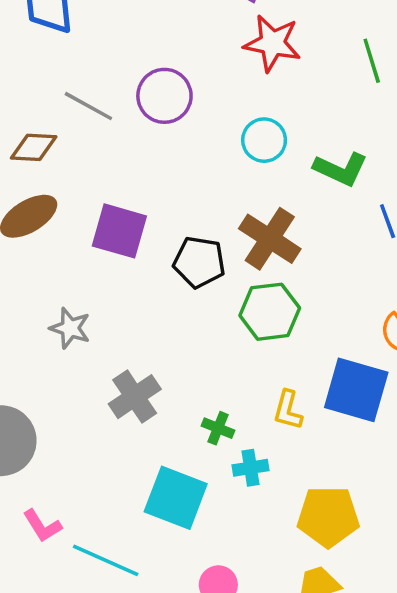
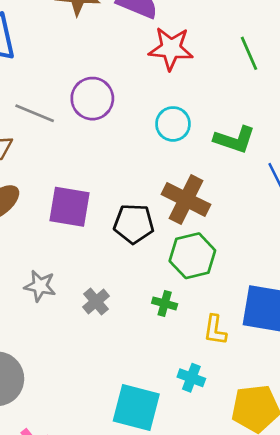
gray cross: (135, 397) -> (96, 302), moved, size x0.7
green cross: (218, 428) -> (165, 303), moved
cyan cross: (251, 468) -> (191, 378), turned 36

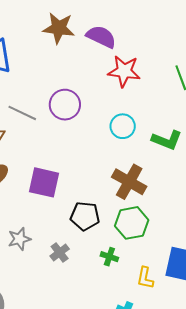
black pentagon: (134, 224) -> (85, 216), moved
gray star: (40, 286) -> (19, 239), turned -30

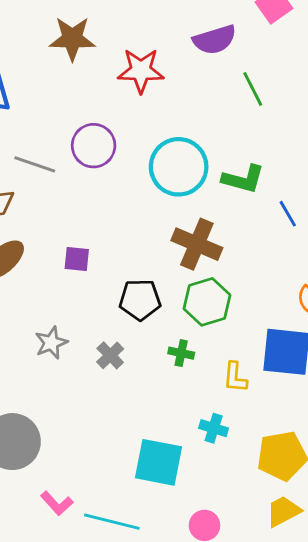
purple semicircle: (101, 37) -> (215, 40), moved, turned 144
red star: (124, 71) -> (141, 71), moved
cyan circle: (123, 126) -> (179, 167), size x1.6
purple square: (44, 182) -> (77, 259), size x0.6

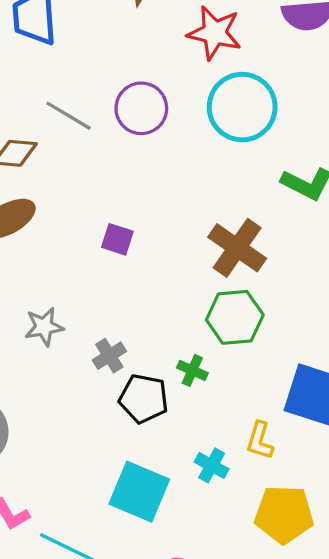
cyan circle: (179, 167) -> (242, 107), moved
purple square: (77, 259) -> (117, 239), moved
black pentagon: (140, 300) -> (144, 399), moved
yellow L-shape: (235, 377) -> (260, 441), moved

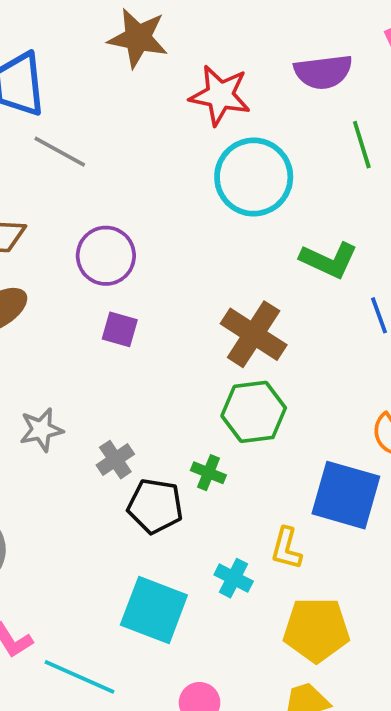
purple circle: (141, 108) -> (106, 256), moved
gray line: (69, 116) -> (60, 152), moved

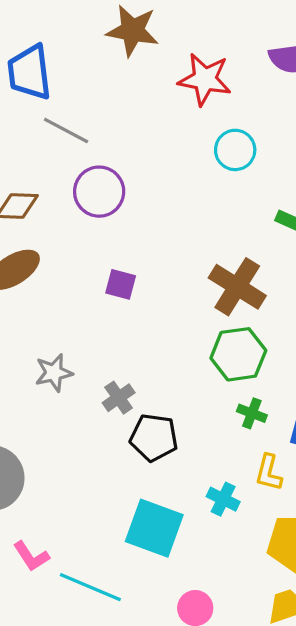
cyan circle: (254, 177) -> (235, 150), size x0.6
purple circle: (106, 256) -> (99, 192), moved
green cross: (208, 473) -> (252, 413), moved

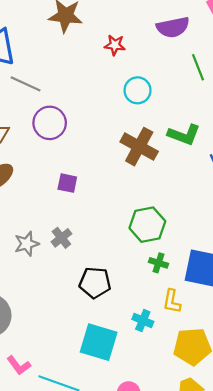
red star: (205, 79) -> (115, 45), size x0.6
brown cross: (237, 287) -> (139, 147), moved
gray cross: (119, 398) -> (61, 238), moved

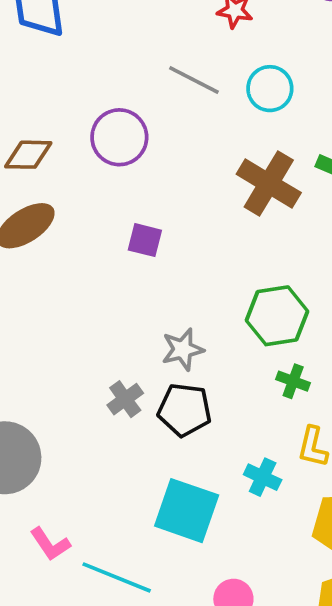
gray line: (26, 84) -> (194, 80), moved
gray cross: (61, 238) -> (125, 399), moved
gray star: (27, 244) -> (183, 349), moved

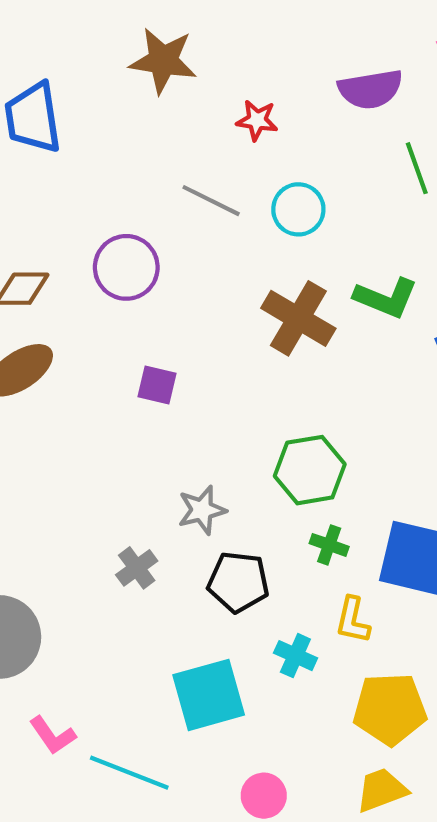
black pentagon: (185, 410) -> (238, 582), moved
cyan square: (187, 511) -> (209, 695), turned -34

